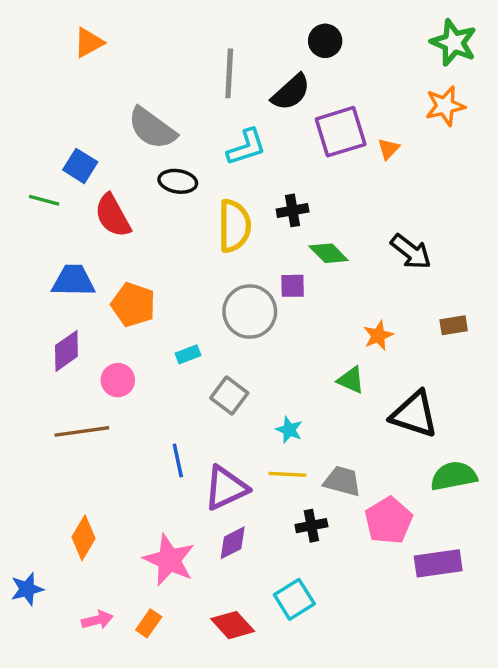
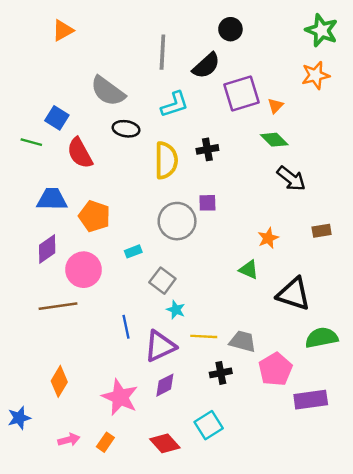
green diamond: (329, 253) -> (274, 140), moved
pink circle: (118, 380) -> (84, 270), size x1.5
cyan star: (289, 430) -> (176, 310), moved

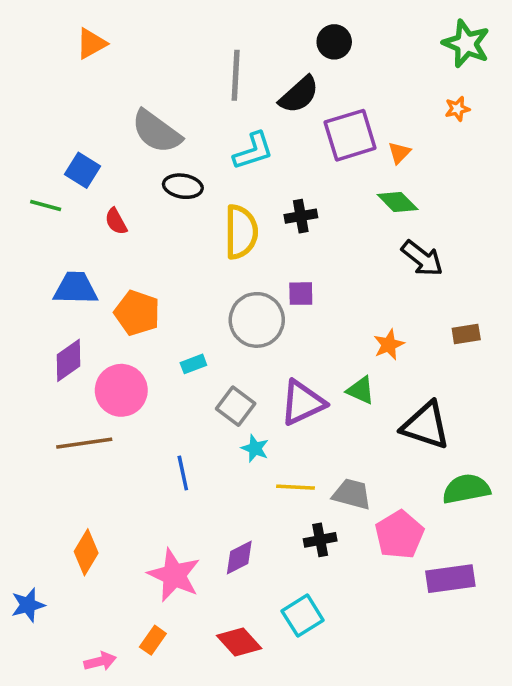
orange star: (316, 75) -> (457, 109), size x0.6
red semicircle: (80, 153) -> (116, 221), size x0.6
purple triangle: (160, 346) -> (303, 403), moved
pink arrow: (69, 440) -> (100, 661), moved

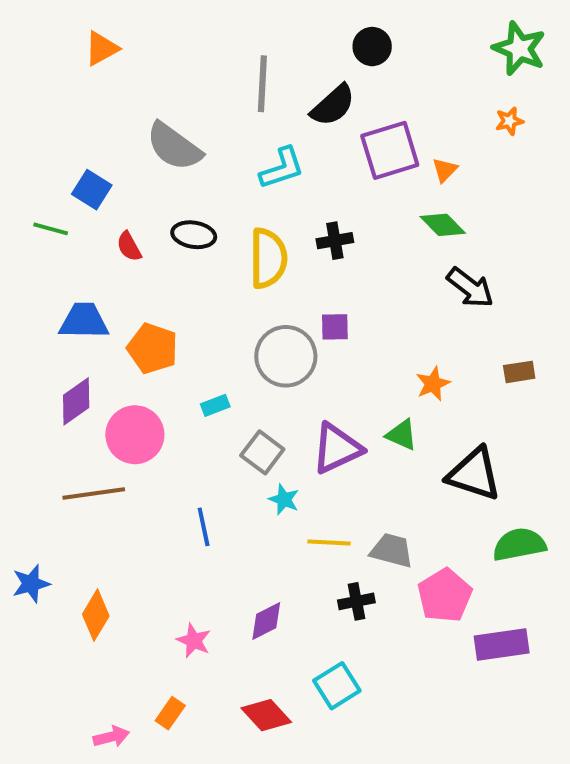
black ellipse: (183, 186) -> (194, 235), moved
pink star: (174, 575) -> (194, 641), size x0.6
blue star: (28, 605) -> (31, 584), moved

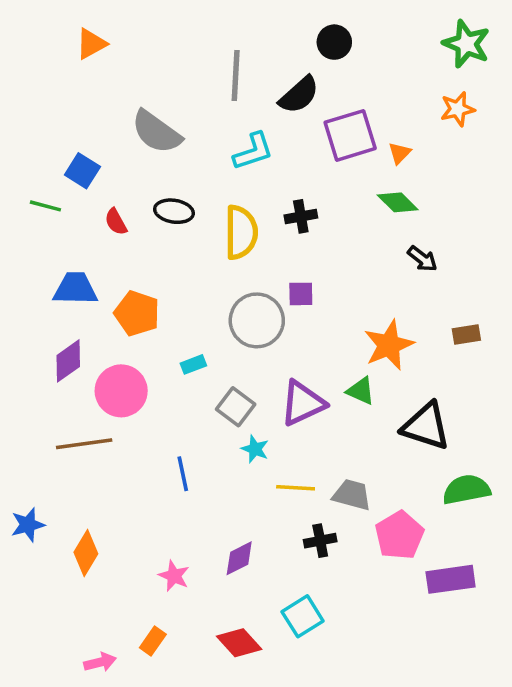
orange star: (509, 121) -> (458, 109), size x1.4
black arrow: (470, 288) -> (422, 259), size x0.7
orange star: (433, 384) -> (389, 345), size x1.6

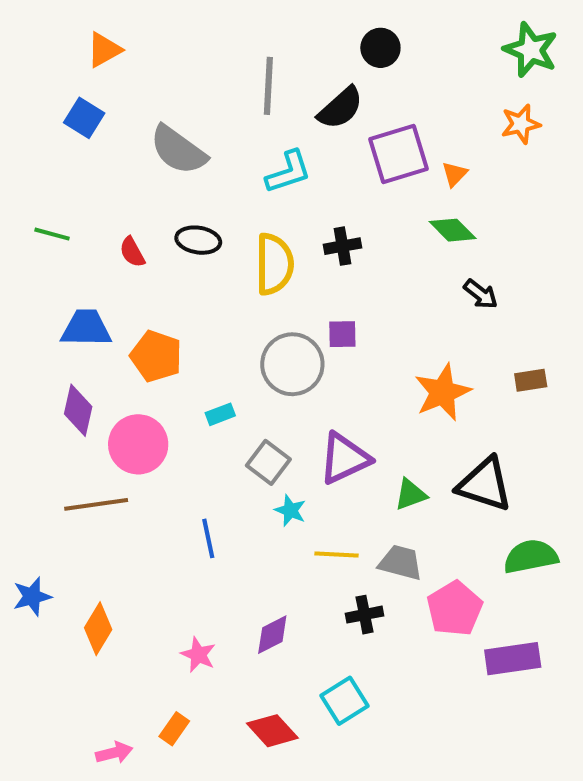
blue square: (82, 171) -> (84, 118), moved
purple diamond: (68, 361) -> (78, 410), turned -42
green triangle: (361, 391) -> (411, 494), moved, turned -44

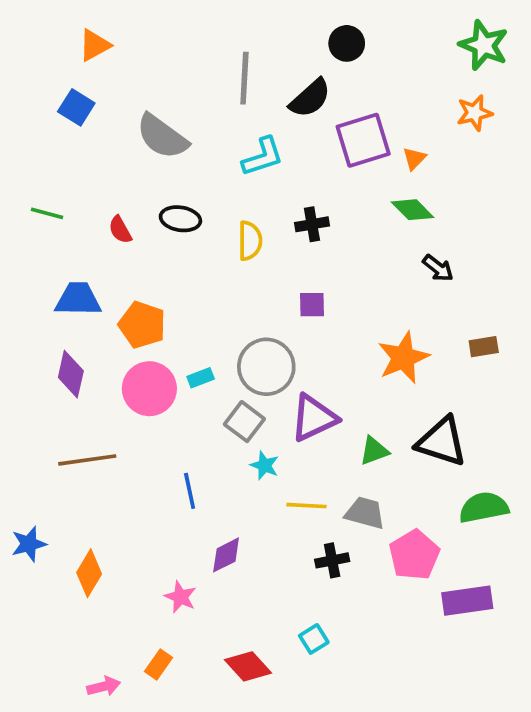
yellow semicircle: (274, 264) -> (250, 241), size x0.7
gray circle: (292, 364) -> (266, 367), moved
pink circle: (138, 444) -> (149, 389), moved
purple diamond: (272, 635) -> (226, 555), moved
cyan square: (344, 701) -> (314, 639), size x0.7

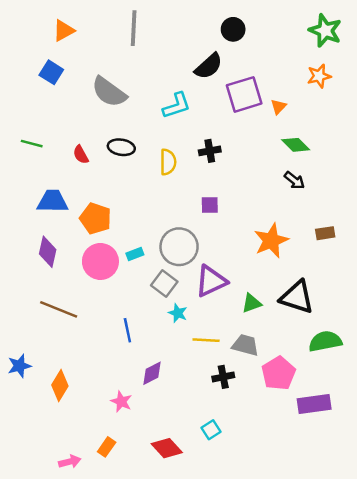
gray line: (244, 78) -> (134, 28), moved
green diamond: (412, 210) -> (296, 145), moved
brown line: (87, 460) -> (59, 309), turned 30

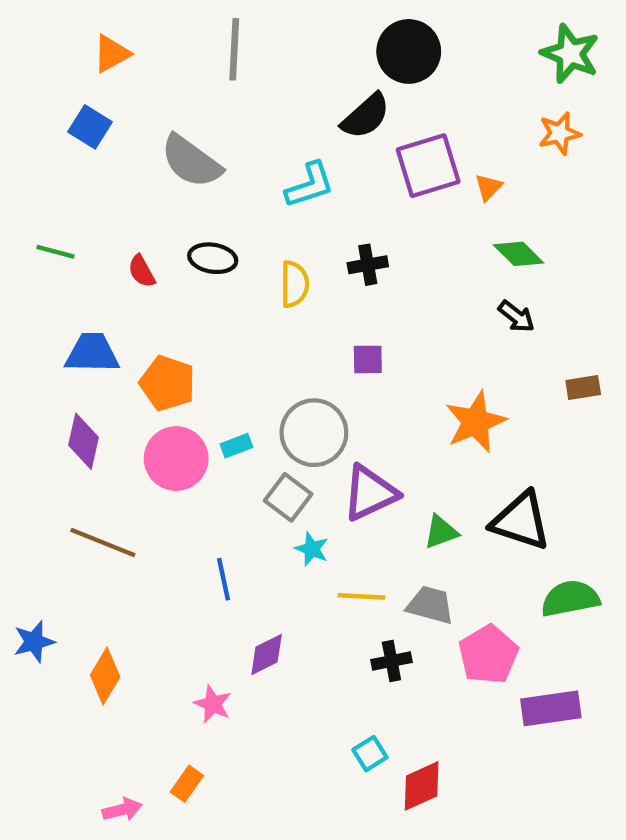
black circle: (233, 29) -> (409, 51), size x1.5
brown rectangle: (325, 233) -> (583, 387), moved
red diamond: (167, 448) -> (422, 786), moved, turned -72

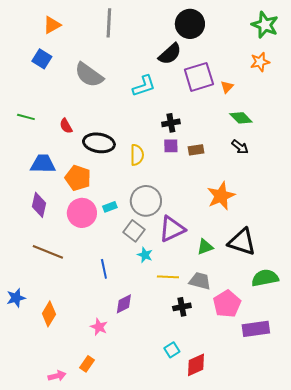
black ellipse: (213, 258) -> (99, 143), moved, size x1.4
yellow semicircle: (295, 284) -> (137, 155), moved
purple square: (368, 359) -> (171, 146), moved
brown rectangle: (583, 387) -> (196, 150), moved

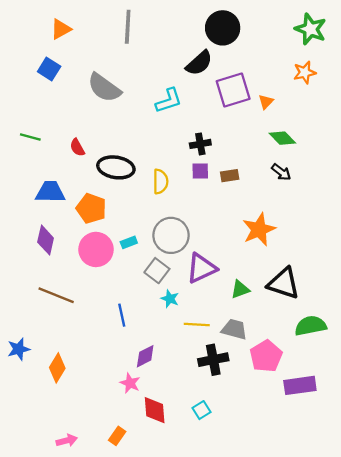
black cross: (182, 307) -> (213, 360), size x1.4
pink star: (99, 327) -> (130, 383), moved
orange rectangle: (87, 364) -> (117, 436), moved
red diamond: (196, 365) -> (155, 410), moved, turned -70

